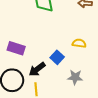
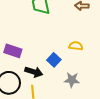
black arrow: (37, 69) -> (34, 72), turned -126

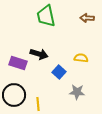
black arrow: (34, 72) -> (39, 54), moved

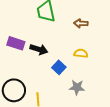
brown arrow: (87, 18) -> (81, 23), moved
purple rectangle: (18, 63) -> (16, 43), moved

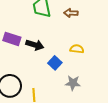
brown arrow: (81, 23) -> (71, 13), moved

